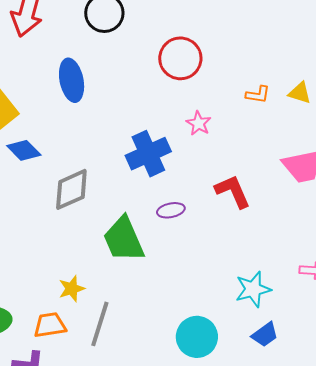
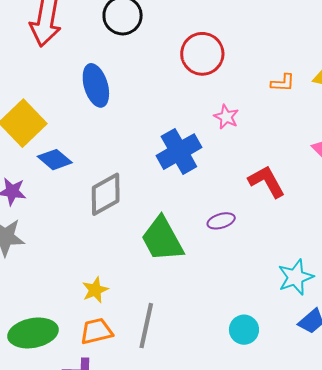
purple ellipse: (171, 210) -> (221, 221), moved
yellow star: (72, 289) -> (95, 290), moved
cyan circle: (197, 337) -> (244, 330), size x0.7

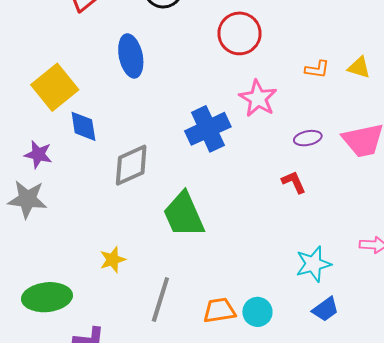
pink star: (226, 117) -> (258, 98), size x1.5
blue diamond: (55, 160) -> (83, 126), turned 36
red L-shape: (267, 181) -> (294, 182), moved, size x0.7
purple ellipse: (221, 221) -> (308, 138), moved
orange trapezoid: (96, 331) -> (219, 310), moved

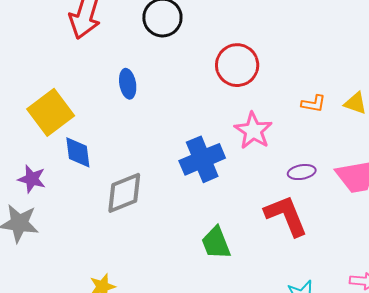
blue ellipse: (131, 56) -> (128, 84), size x0.7
red L-shape: (294, 182) -> (286, 216), size x1.8
green trapezoid: (184, 215) -> (216, 243), moved, size x0.7

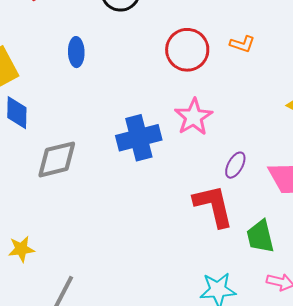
orange L-shape: (313, 104) -> (242, 44), moved
purple ellipse: (302, 172) -> (235, 165), turned -60
green trapezoid: (216, 243) -> (260, 236), moved

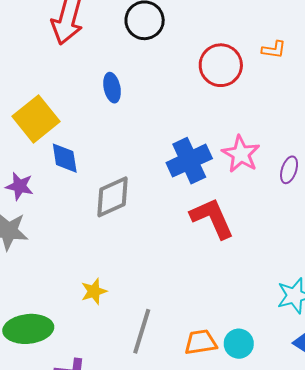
pink star: (194, 117) -> (241, 154), moved
red L-shape: (213, 206) -> (212, 218), moved

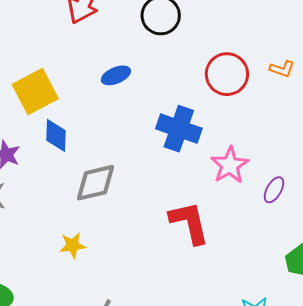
blue ellipse: (112, 88) -> (116, 75), turned 68
blue cross: (189, 161) -> (179, 129), moved, turned 33
yellow star: (94, 291) -> (73, 245), moved

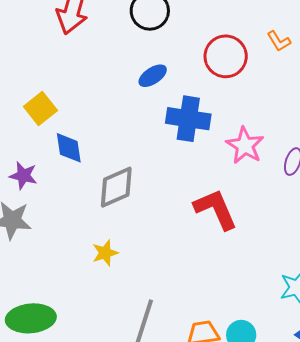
orange L-shape: (282, 69) -> (279, 41), turned 50
blue ellipse: (116, 75) -> (153, 76), moved
yellow square: (35, 92) -> (40, 108), size x0.7

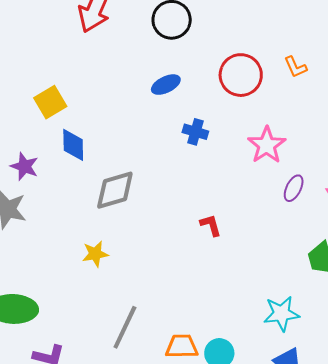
blue cross: (188, 119) -> (195, 132), size x0.6
pink star: (245, 145) -> (267, 145), moved
red L-shape: (216, 209) -> (211, 225), size x0.5

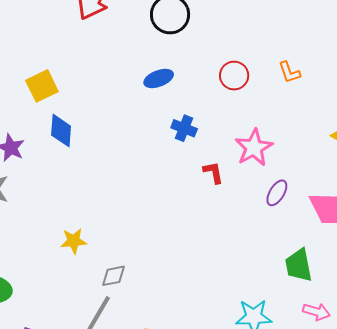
red circle: (241, 75) -> (234, 76), size x0.7
gray diamond: (115, 190) -> (114, 276), moved, size x0.6
red L-shape: (211, 225) -> (213, 172), moved

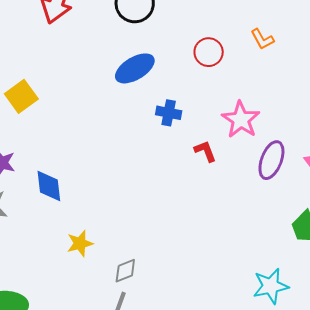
blue ellipse: (159, 78) -> (135, 68), size x1.4
blue diamond: (61, 131) -> (49, 186), moved
purple ellipse: (277, 193) -> (271, 160), size x1.4

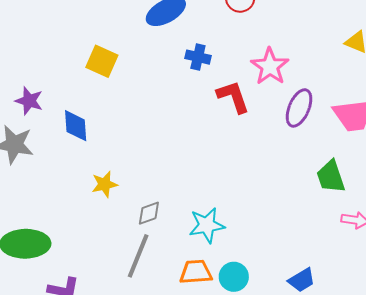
yellow square: (21, 96) -> (102, 61), moved, turned -32
red L-shape: (205, 151) -> (233, 97), size x1.5
cyan star: (271, 286) -> (207, 225), moved

